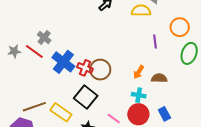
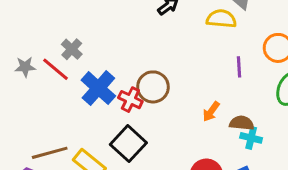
brown circle: (100, 70) -> (153, 87), moved
cyan cross: (139, 95) -> (251, 138), moved

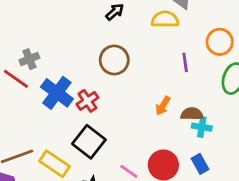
gray cross: (72, 49) -> (29, 59), turned 30
brown circle: (153, 87) -> (114, 60), moved
red cross: (130, 100) -> (87, 101), turned 35

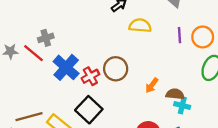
yellow semicircle: (165, 19) -> (140, 26), moved
brown circle: (114, 60) -> (116, 69), moved
purple line: (185, 62) -> (180, 35), moved

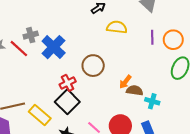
blue cross: (66, 67) -> (54, 47), moved
red cross: (90, 76) -> (68, 83), moved
brown semicircle: (175, 94) -> (135, 90), moved

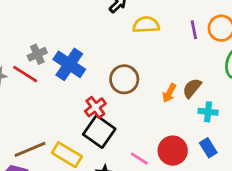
brown semicircle: (135, 90) -> (192, 88), moved, turned -49

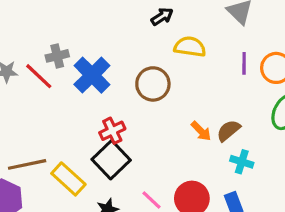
brown circle: (124, 79) -> (153, 84), moved
orange arrow: (169, 93) -> (201, 131), turned -84

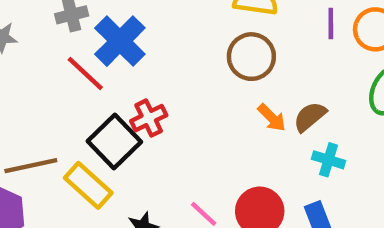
red line: (39, 76) -> (85, 73), moved
brown circle: (153, 84) -> (251, 57), moved
black square: (111, 160) -> (114, 142), moved

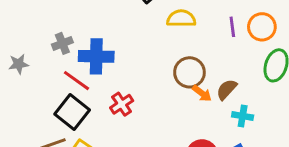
blue cross: (120, 41) -> (96, 56), turned -36
brown circle: (251, 57) -> (189, 72), moved
black square: (114, 142) -> (72, 112), moved

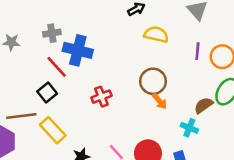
brown semicircle: (227, 89) -> (204, 105), moved
red cross: (122, 104) -> (101, 97), moved
black square: (72, 112) -> (47, 92), size x0.7

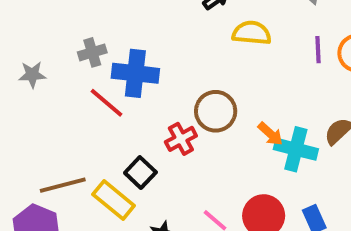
brown circle: (153, 81) -> (216, 111), moved
black square: (47, 92) -> (140, 172), moved
cyan cross: (189, 128) -> (296, 149), moved, size x1.5

